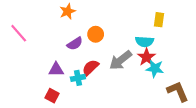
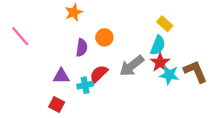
yellow rectangle: (159, 20) -> (165, 24), moved, turned -56
cyan semicircle: (144, 42) -> (158, 45), turned -72
purple semicircle: (75, 44) -> (82, 48), turned -49
brown L-shape: (178, 91) -> (195, 72), moved

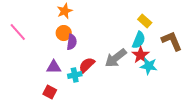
orange circle: (104, 37) -> (64, 33), moved
brown L-shape: (195, 72) -> (172, 41), moved

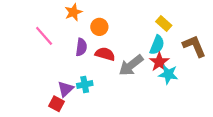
pink line: (18, 32) -> (44, 36), moved
orange circle: (64, 33) -> (99, 27), moved
red semicircle: (87, 65) -> (105, 54), moved, turned 60
purple triangle: (54, 67) -> (65, 89), moved, turned -42

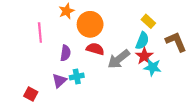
orange circle: (99, 27) -> (90, 24), size x1.6
pink line: (44, 36) -> (40, 33), turned 36
purple semicircle: (81, 47) -> (65, 53), moved
red square: (56, 104) -> (31, 94), moved

